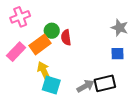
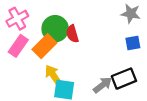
green circle: (52, 31) -> (55, 29), size x1.5
pink rectangle: (16, 52) -> (18, 46), moved

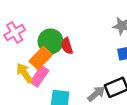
pink rectangle: (18, 46) -> (40, 76), moved
yellow arrow: (53, 75) -> (24, 73), moved

